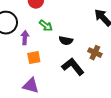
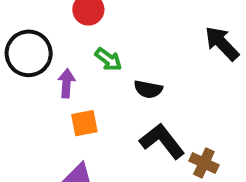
brown cross: (95, 53) -> (204, 163), moved

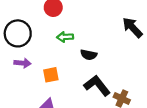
green arrow: (108, 59) -> (65, 37), turned 140
purple arrow: (66, 83) -> (22, 63), moved, turned 91

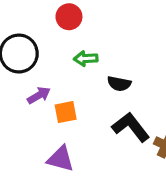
purple arrow: (22, 63) -> (39, 95), moved, turned -35

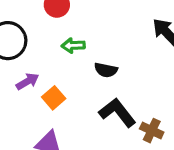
orange square: (66, 112) -> (54, 98), turned -30

